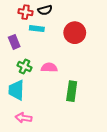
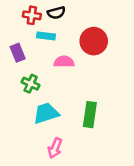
pink semicircle: (49, 68) -> (64, 62), moved
cyan trapezoid: (16, 90) -> (46, 113), moved, turned 70
pink arrow: (23, 118) -> (55, 148), moved, turned -77

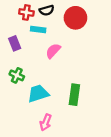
red circle: (94, 41) -> (75, 18), moved
pink semicircle: (64, 62) -> (53, 51), turned -49
green cross: (31, 84) -> (17, 75), moved

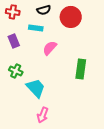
red cross: (26, 12) -> (13, 12), moved
cyan trapezoid: (38, 94) -> (36, 88), turned 65
green rectangle: (74, 95) -> (81, 69), moved

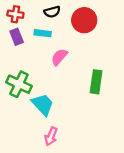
purple rectangle: (14, 41) -> (17, 37), moved
green cross: (16, 71) -> (19, 84), size x1.5

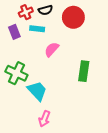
red cross: (15, 14) -> (26, 12), moved, turned -32

